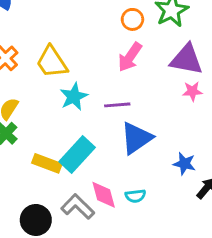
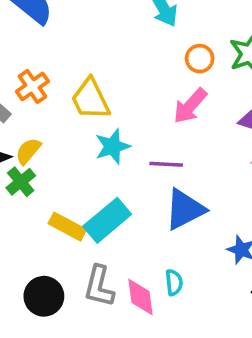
pink diamond: (104, 195) -> (141, 297), moved
cyan semicircle: (135, 196) -> (174, 282), turned -96
gray L-shape: (78, 207) -> (99, 286), turned -128

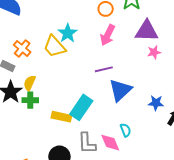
cyan star: (113, 147) -> (68, 33), moved
green cross: (21, 182) -> (30, 100), turned -35

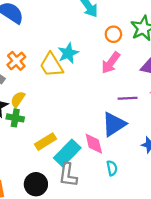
purple line: (104, 69) -> (128, 98), moved
cyan rectangle: (81, 107) -> (67, 153), moved
yellow rectangle: (61, 117) -> (46, 142), turned -54
pink diamond: (110, 143) -> (94, 144), moved

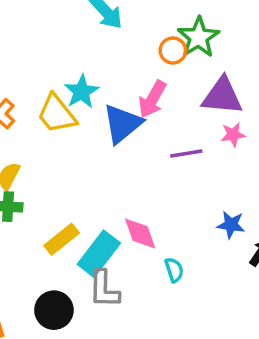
orange circle: (113, 34) -> (173, 51), moved
blue triangle: (114, 124) -> (122, 124), moved

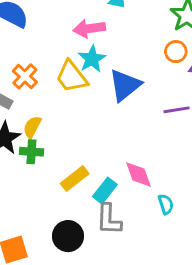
orange circle: (173, 51) -> (176, 52), moved
pink arrow: (152, 99) -> (89, 29), moved, turned 52
cyan rectangle: (99, 254) -> (105, 191), size x0.7

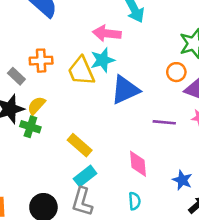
orange cross: (25, 76) -> (41, 61), turned 30
pink diamond: (138, 174) -> (138, 164), moved
yellow rectangle: (75, 179) -> (80, 145), moved, turned 65

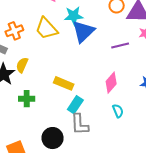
cyan star: (103, 60) -> (74, 16), moved, turned 30
green cross: (30, 127) -> (27, 99), moved
pink diamond: (138, 164) -> (111, 83), turned 65

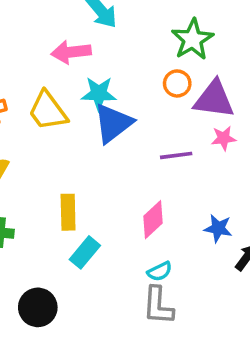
yellow rectangle: (64, 83) -> (68, 212), turned 60
cyan semicircle: (118, 111) -> (160, 271), turned 80
gray L-shape: (80, 124) -> (158, 306), moved

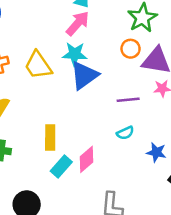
pink arrow: (71, 52) -> (78, 23), moved, turned 136
pink diamond: (153, 220) -> (86, 159), moved
cyan semicircle: (160, 271) -> (125, 133), moved

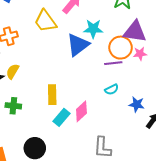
orange circle: (131, 49) -> (121, 48), moved, size x1.5
cyan star: (75, 54) -> (93, 29), moved
yellow trapezoid: (38, 65) -> (45, 21), moved

